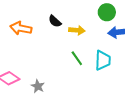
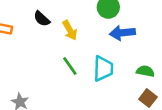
yellow arrow: (77, 30) -> (70, 30), turned 56

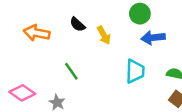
green line: (70, 66) -> (71, 71), moved

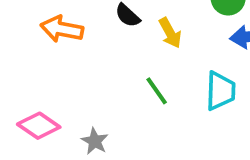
green line: (71, 71) -> (157, 91), moved

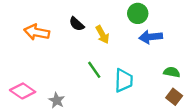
cyan trapezoid: (220, 91) -> (124, 80), moved

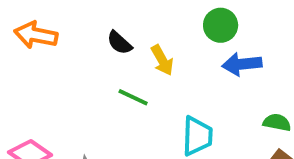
orange arrow: (37, 32) -> (36, 35), moved
green line: (94, 70) -> (133, 97), moved, turned -30

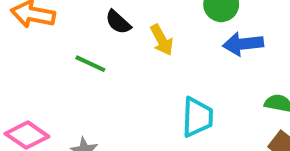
green line: (133, 97) -> (90, 64), moved

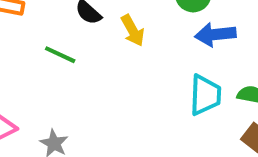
cyan trapezoid: (197, 117) -> (205, 95), moved

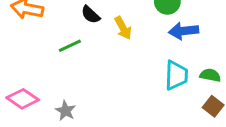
green line: (60, 55) -> (70, 46), turned -50

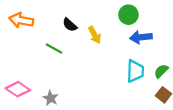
green line: (70, 46) -> (54, 49), turned 54
green semicircle: (210, 75) -> (161, 71), turned -56

